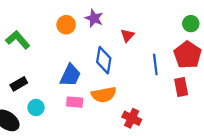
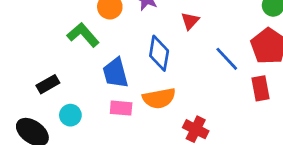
green L-shape: (18, 40) -> (83, 35), moved
blue line: (155, 64) -> (227, 59), turned -36
blue trapezoid: (70, 75) -> (115, 73), turned 140

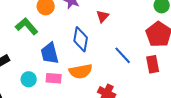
blue line: (227, 59) -> (123, 55), moved
cyan circle: (70, 115) -> (29, 79), moved

